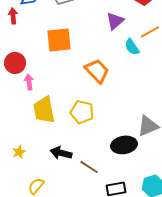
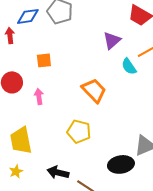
orange square: (59, 40) -> (44, 60), moved, size x0.6
pink arrow: (29, 82) -> (39, 96), moved
yellow trapezoid: (44, 110) -> (21, 140), moved

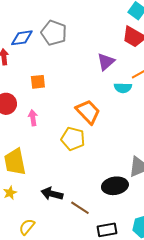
cyan semicircle: (129, 66) -> (123, 88), turned -54
yellow pentagon: (79, 131) -> (73, 139), moved

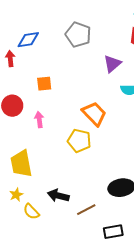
gray pentagon: (54, 33) -> (78, 35), moved
brown line: (80, 208) -> (86, 210), turned -60
yellow semicircle: (27, 227) -> (31, 212), moved, turned -84

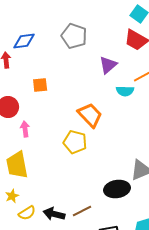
pink arrow: (39, 120) -> (25, 129), moved
black arrow: (58, 196) -> (54, 214), moved
yellow semicircle: (31, 212) -> (27, 213), turned -78

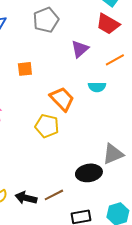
gray pentagon: (74, 36) -> (46, 20), turned 30
orange square: (40, 85) -> (25, 69), moved
cyan semicircle: (125, 91) -> (97, 87), moved

